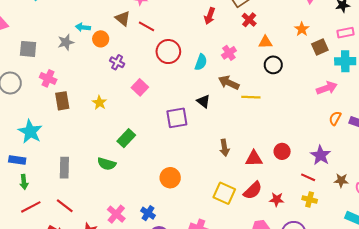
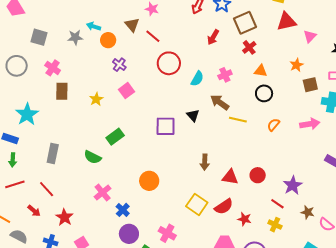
pink square: (140, 87) -> (126, 91), moved
orange semicircle: (335, 118) -> (273, 125), moved
pink cross: (116, 214) -> (103, 193), moved

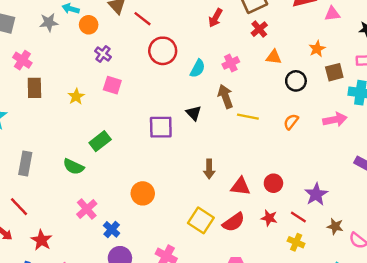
pink triangle: (310, 36) -> (332, 14), turned 40
pink square: (126, 91) -> (112, 85), turned -35
black circle: (264, 93) -> (296, 81), moved
brown arrow: (220, 102) -> (225, 96), turned 36
red star: (244, 219) -> (269, 218), moved

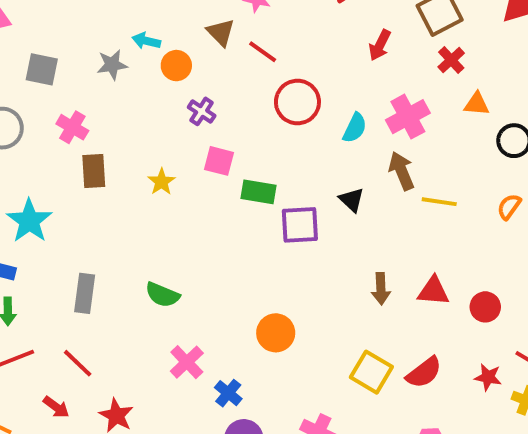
pink cross: (231, 63) -> (408, 117), size x1.5
green rectangle: (100, 141) -> (258, 192), moved, turned 50
red triangle: (240, 186) -> (433, 291), moved
red star: (269, 218) -> (488, 377), moved

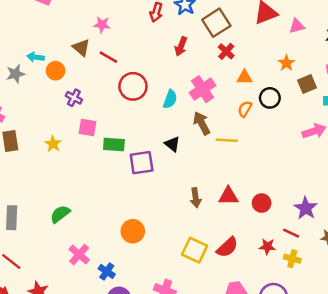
orange semicircle: (509, 207) -> (245, 109), moved
green semicircle: (162, 295) -> (60, 214), turned 125

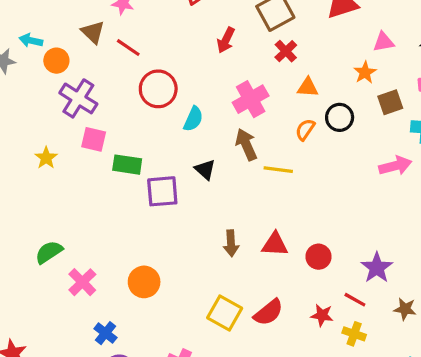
pink triangle: (297, 26) -> (383, 42), moved
purple cross: (74, 98) -> (78, 98), size x1.6
cyan semicircle: (170, 99) -> (193, 119), moved
pink cross: (79, 255) -> (82, 282), moved

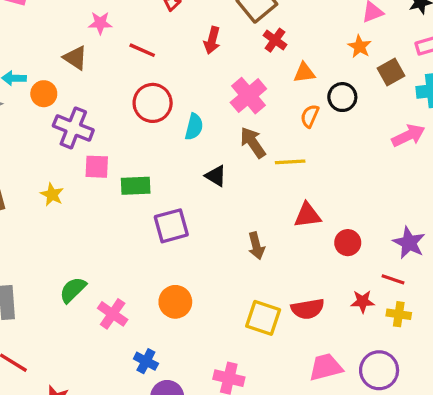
red line: (128, 48) -> (142, 50), moved
purple square: (162, 191) -> (171, 226), moved
red triangle: (275, 244) -> (307, 215), moved
red semicircle: (268, 312) -> (308, 309), turned 40

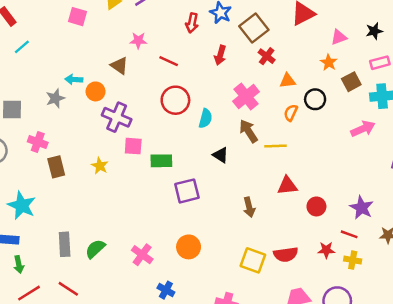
green semicircle: (73, 290) -> (95, 249), moved

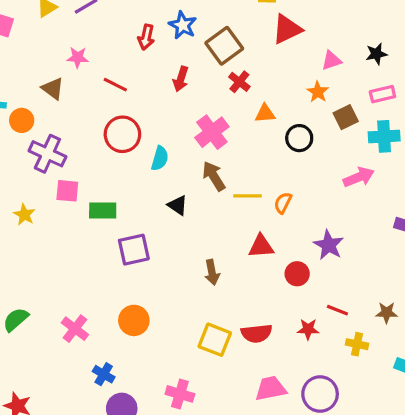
orange semicircle: (291, 113) -> (283, 203), moved
purple star: (362, 208) -> (329, 245), moved
yellow cross: (353, 260) -> (357, 344), moved

